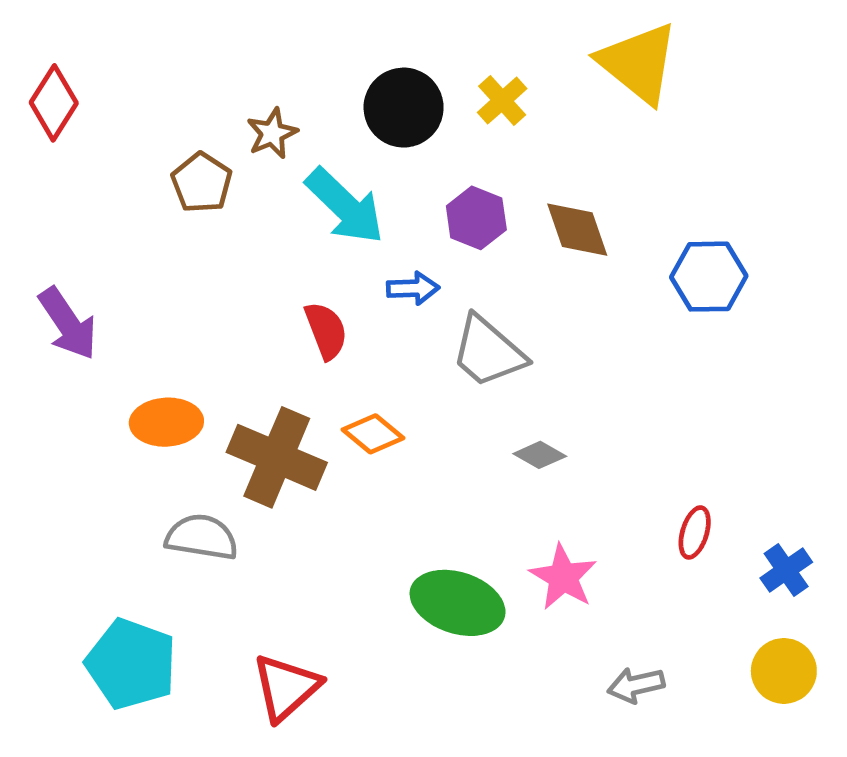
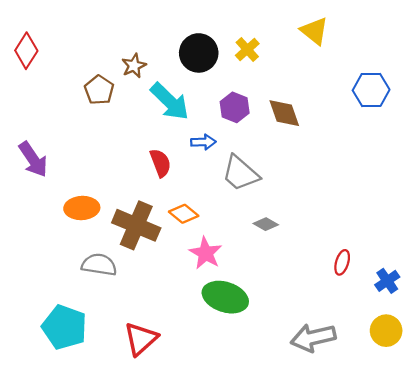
yellow triangle: (638, 63) -> (314, 31), size x0.7
blue hexagon: (709, 277) -> (371, 90), moved
pink star: (563, 577) -> (206, 253), moved
gray arrow: (636, 685) -> (313, 338), size x1.6

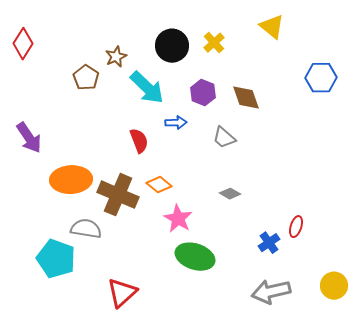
gray trapezoid: (240, 173) -> (224, 138), moved, size x0.7
orange ellipse: (82, 208) -> (71, 180), size x1.4
blue cross: (387, 281) -> (269, 243), moved
cyan pentagon: (64, 327) -> (56, 259), moved

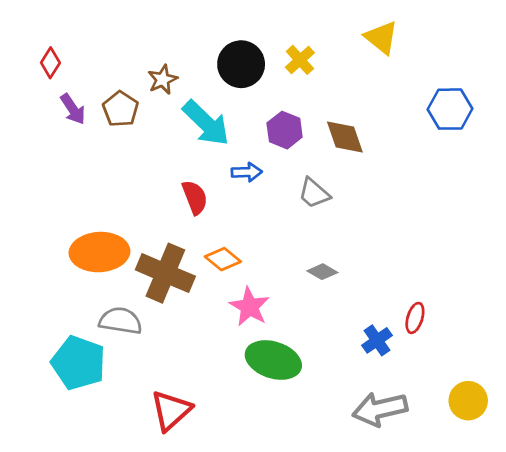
red diamond: (23, 44) -> (50, 63), moved, size x0.7
purple arrow: (29, 138) -> (73, 109), moved, size x0.7

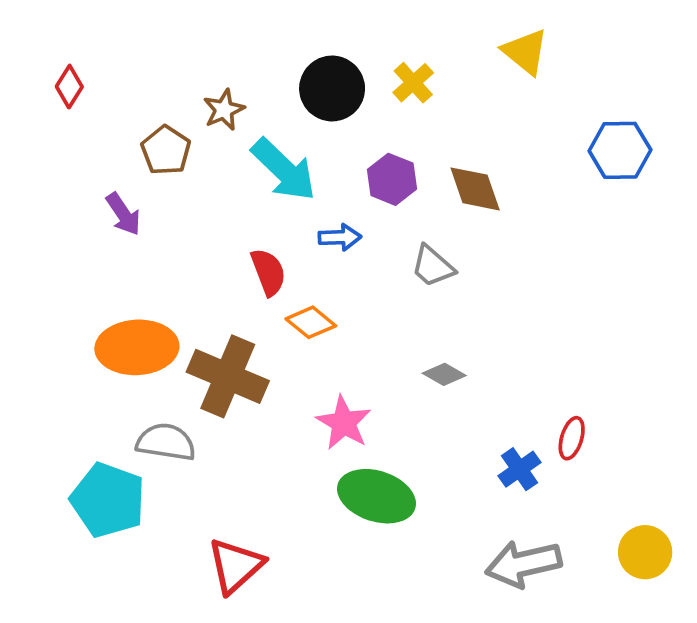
purple arrow: (73, 109) -> (123, 214), moved
orange diamond: (223, 259) -> (311, 322), moved

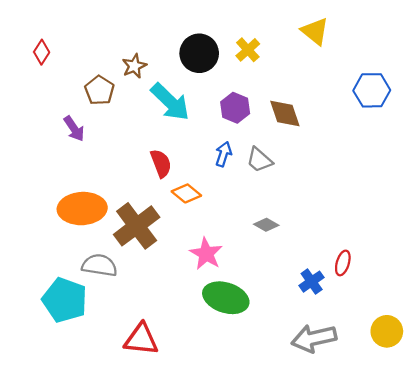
blue arrow: (340, 237) -> (223, 154), moved, turned -70
brown cross: (228, 376) -> (137, 226), turned 30
red triangle: (235, 566) -> (141, 339), turned 48

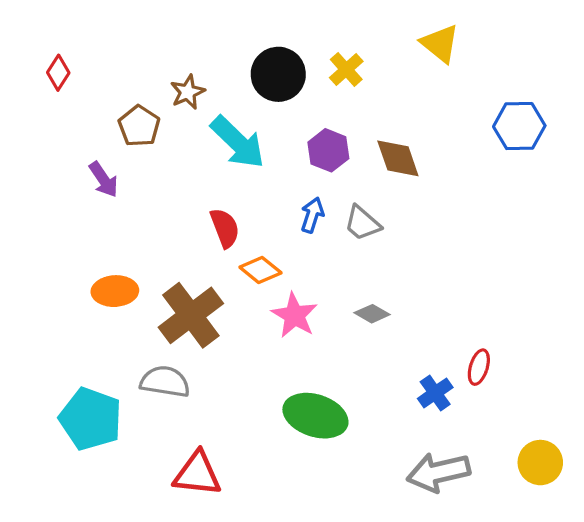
orange ellipse: (82, 209) -> (115, 291), size x0.7
pink star: (206, 254) -> (294, 315), moved
gray semicircle: (100, 265) -> (165, 382), moved

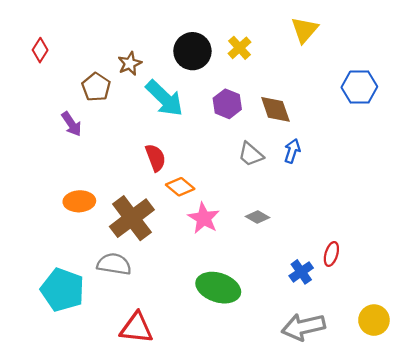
yellow triangle: (440, 44) -> (305, 30), turned 32
blue arrow: (312, 215) -> (292, 151), moved

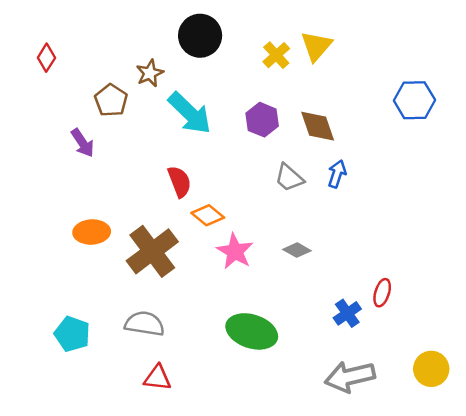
yellow triangle: (305, 30) -> (316, 46), moved
black circle: (192, 51) -> (200, 36), moved
gray semicircle: (114, 264) -> (145, 324), moved
cyan pentagon: (63, 290) -> (72, 334), size x0.7
red triangle: (136, 328) -> (157, 378), size x0.7

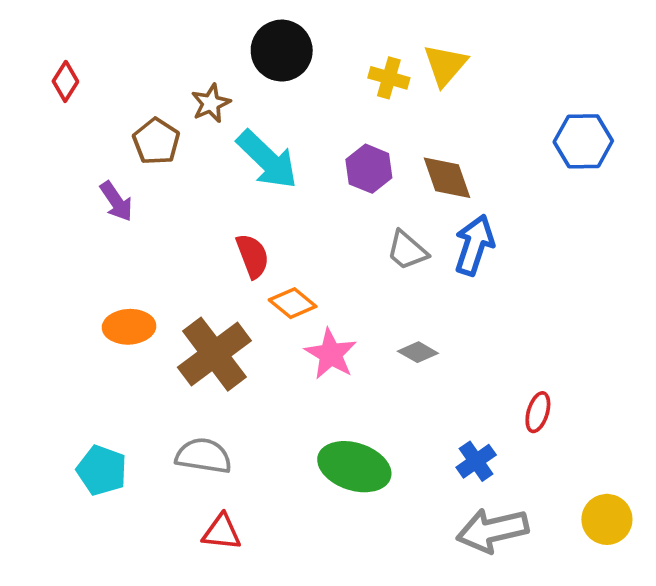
yellow cross: (276, 55) -> (389, 78), turned -32
blue arrow: (337, 174) -> (474, 245), size x1.5
blue cross: (347, 313) -> (476, 461), moved

